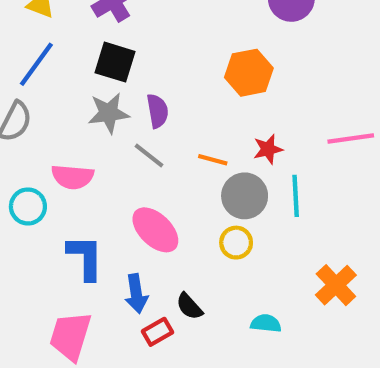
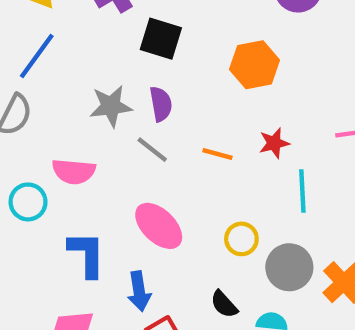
black square: (115, 62) -> (161, 39), moved
gray circle: (245, 196) -> (289, 267), moved
black semicircle: (189, 306) -> (224, 304), moved

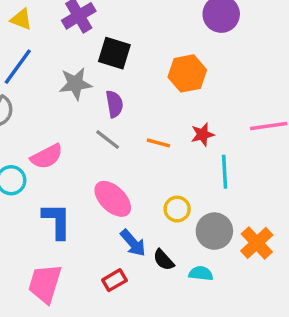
gray star: (111, 106) -> (75, 84), moved
pink semicircle: (74, 171) -> (47, 157), turned -32
blue arrow: (139, 291) -> (133, 243), moved, turned -32

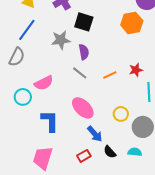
orange hexagon: (187, 73) -> (132, 23), moved
orange line: (158, 143) -> (110, 75), turned -40
black semicircle: (164, 260) -> (110, 152), moved

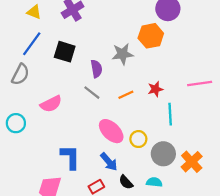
black square: (84, 22) -> (65, 52), moved
gray star: (61, 40) -> (122, 54), moved
cyan circle: (23, 97) -> (16, 123), moved
pink ellipse: (83, 108) -> (111, 131), moved
blue L-shape: (50, 121) -> (70, 157), moved

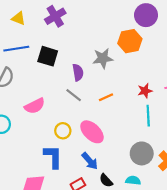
blue line: (32, 44) -> (16, 49), turned 45
red star: (155, 89) -> (145, 91), moved
yellow circle: (138, 139) -> (63, 131), moved

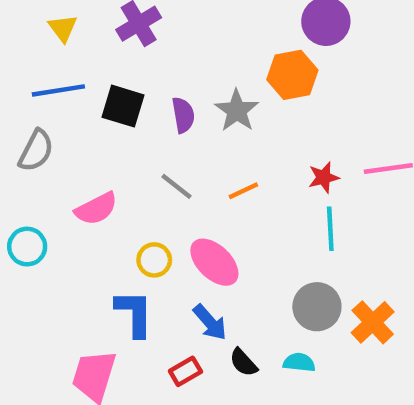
yellow triangle: (19, 18) -> (63, 28), turned 32
gray star: (103, 58) -> (237, 111), turned -30
purple semicircle: (78, 72) -> (183, 115), moved

